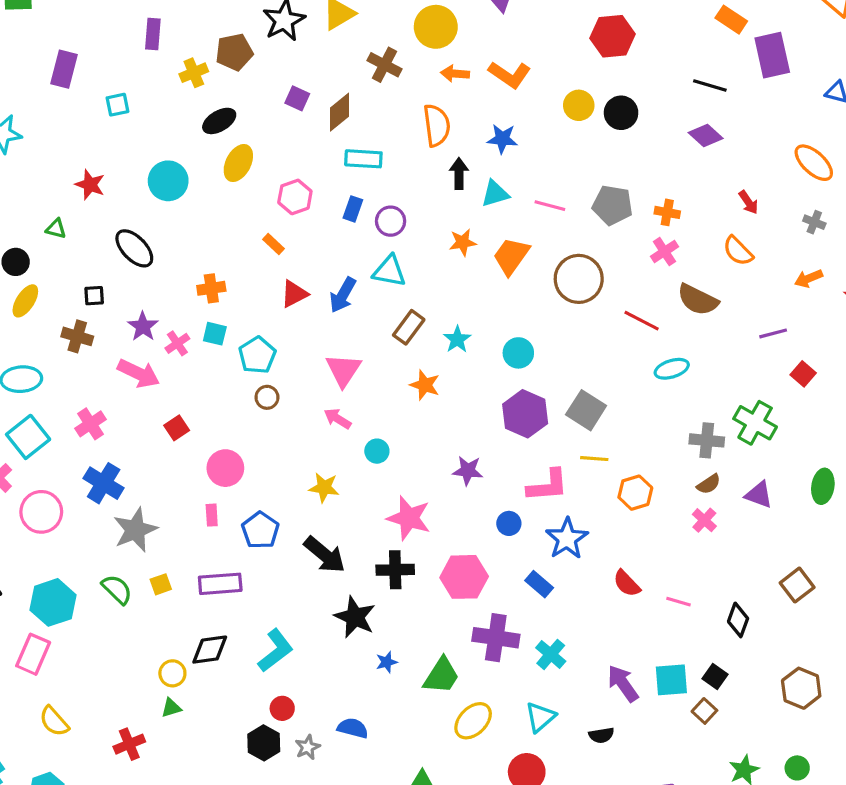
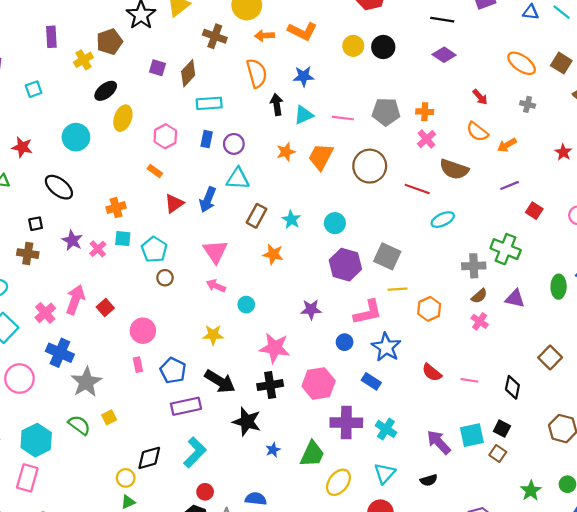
orange arrow: (809, 278) -> (507, 145), moved
pink arrow: (139, 373) -> (75, 300), moved, turned -88
purple rectangle: (220, 584) -> (186, 406), moved

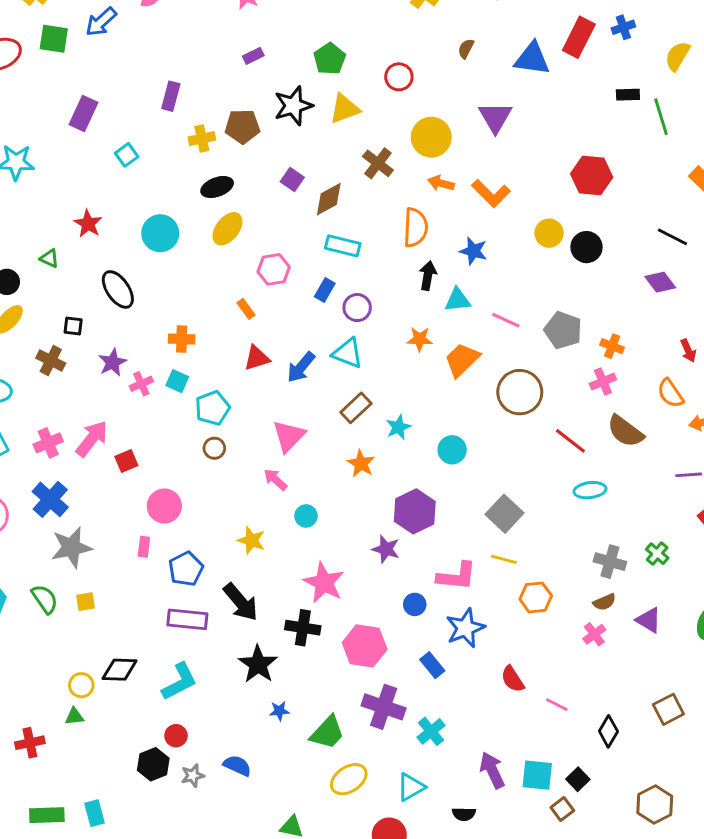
cyan square: (34, 89) -> (127, 155), turned -35
green cross: (506, 249) -> (657, 554), size x0.6
purple hexagon: (345, 265) -> (415, 511), moved

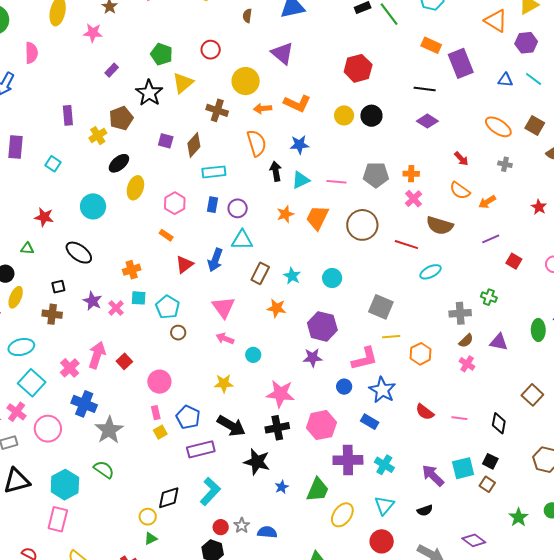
yellow square: (86, 602) -> (160, 432), moved
gray star: (193, 776) -> (242, 525), moved

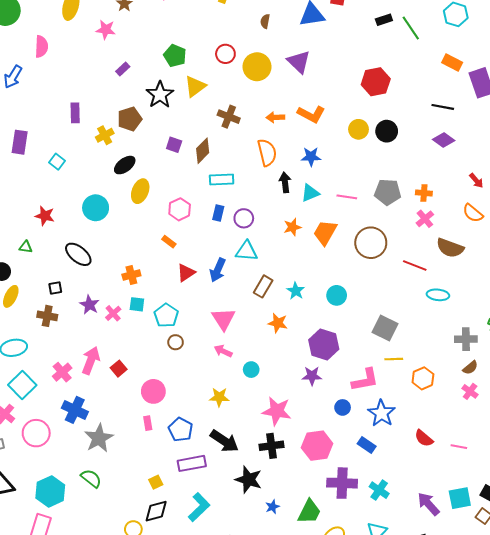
yellow circle: (246, 81) -> (257, 67), moved
cyan ellipse: (431, 272) -> (438, 295), turned 30
yellow square: (160, 432) -> (156, 482), moved

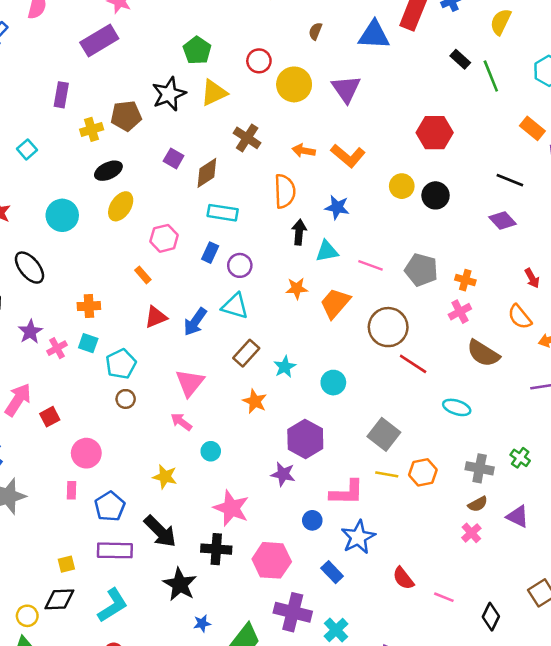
black rectangle: (384, 20) -> (460, 59), turned 49
purple rectangle: (123, 69) -> (99, 40), moved, size x2.0
red line: (415, 265) -> (413, 364), moved
orange hexagon: (423, 378) -> (423, 472), moved

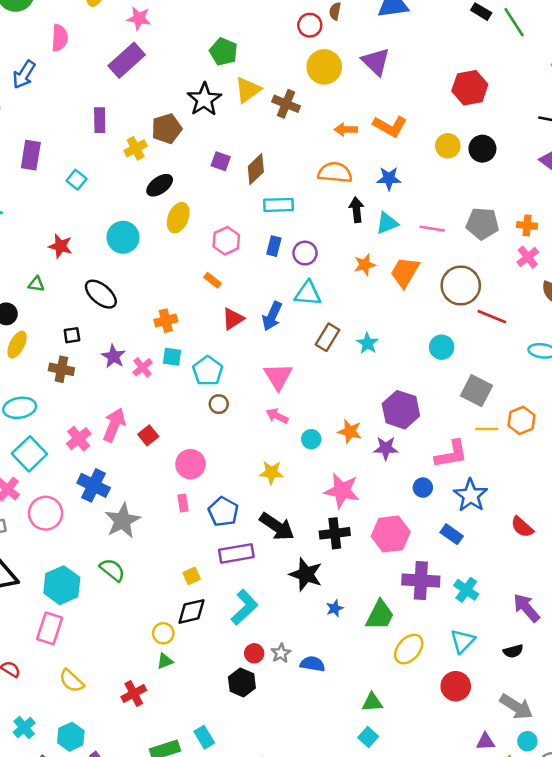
red circle: (259, 61) -> (310, 25), moved
brown cross: (247, 138) -> (286, 104), moved
orange semicircle: (285, 191) -> (335, 173), turned -72
cyan circle: (333, 383) -> (442, 347), moved
orange star: (255, 401) -> (350, 431), moved

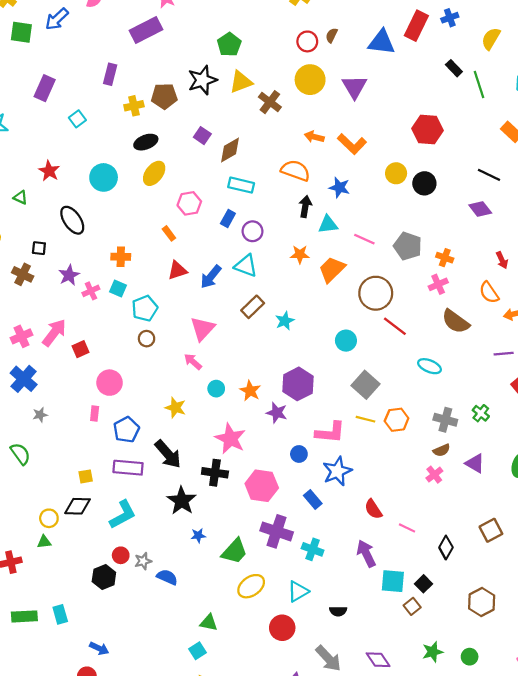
gray star: (123, 521) -> (40, 415), size x0.5
cyan cross: (466, 590) -> (313, 549), turned -30
purple arrow: (527, 608) -> (366, 554), moved

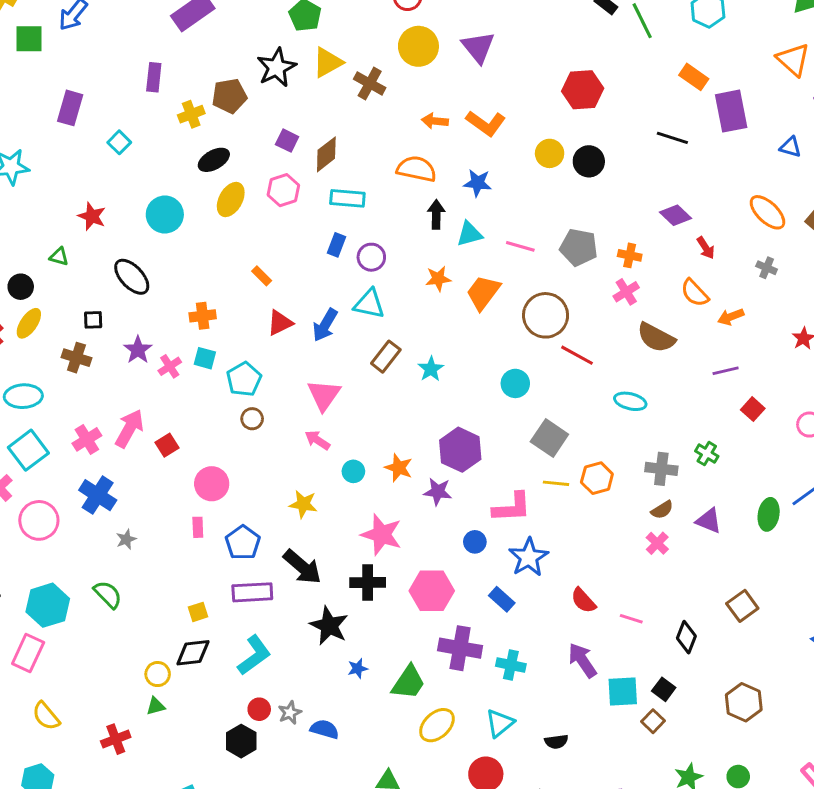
pink hexagon: (189, 203) -> (283, 190), moved
purple diamond: (480, 209) -> (676, 215), moved

